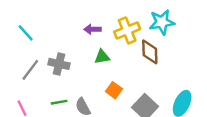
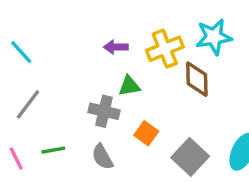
gray cross: (59, 64) -> (104, 111), moved
green line: (59, 102) -> (53, 150), moved

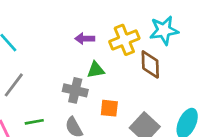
orange square: (146, 133) -> (109, 108), turned -30

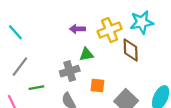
gray cross: (75, 90) -> (70, 71), turned -30
green line: (34, 122) -> (36, 88), moved

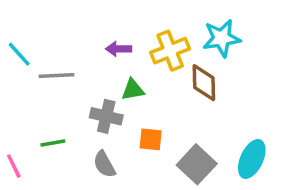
gray line: (20, 67) -> (56, 76), moved, turned 50
gray cross: (70, 71) -> (106, 116), turned 30

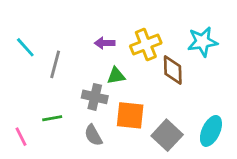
cyan star: (222, 38) -> (202, 42), moved
gray line: (56, 76) -> (55, 64), turned -72
orange square: (151, 139) -> (130, 115), size x1.5

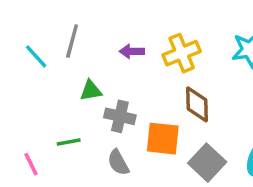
gray line: (55, 64) -> (72, 41), moved
brown diamond: (173, 70) -> (197, 104), moved
green triangle: (116, 76) -> (91, 91), moved

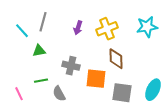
purple arrow: (132, 51) -> (78, 28), turned -72
green triangle: (91, 91) -> (39, 51), moved
gray semicircle: (118, 163) -> (59, 94), moved
gray square: (207, 163) -> (122, 93), turned -35

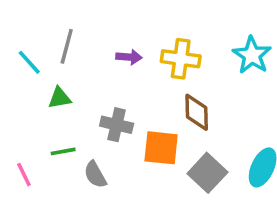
cyan star: (147, 27) -> (252, 55), turned -30
purple arrow: (78, 28) -> (129, 57), turned -104
yellow cross: (107, 29) -> (181, 59), turned 30
gray square: (122, 93) -> (207, 173), turned 35

